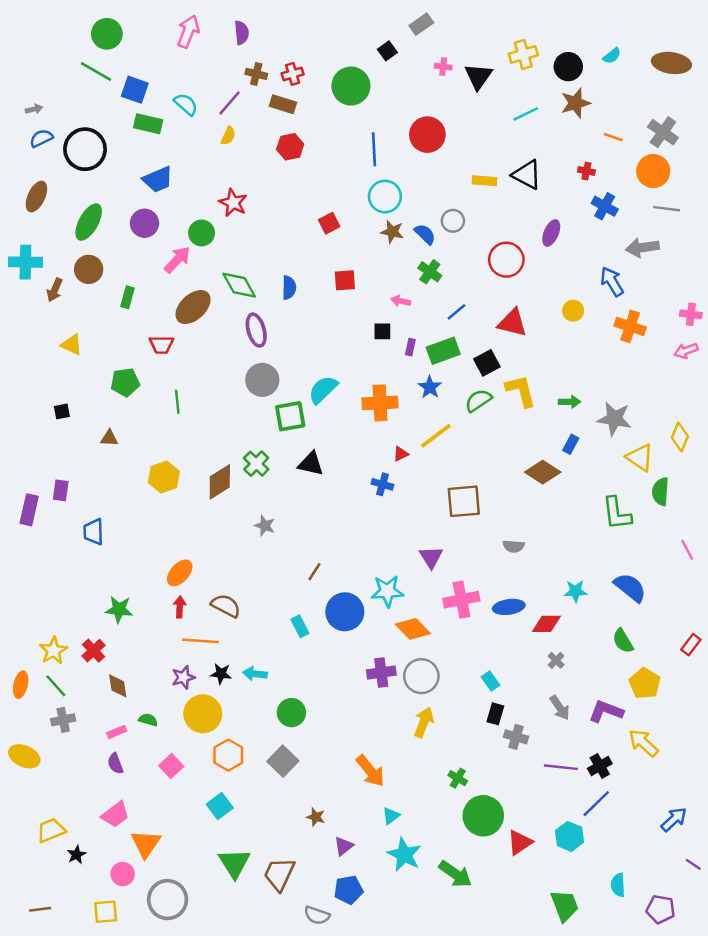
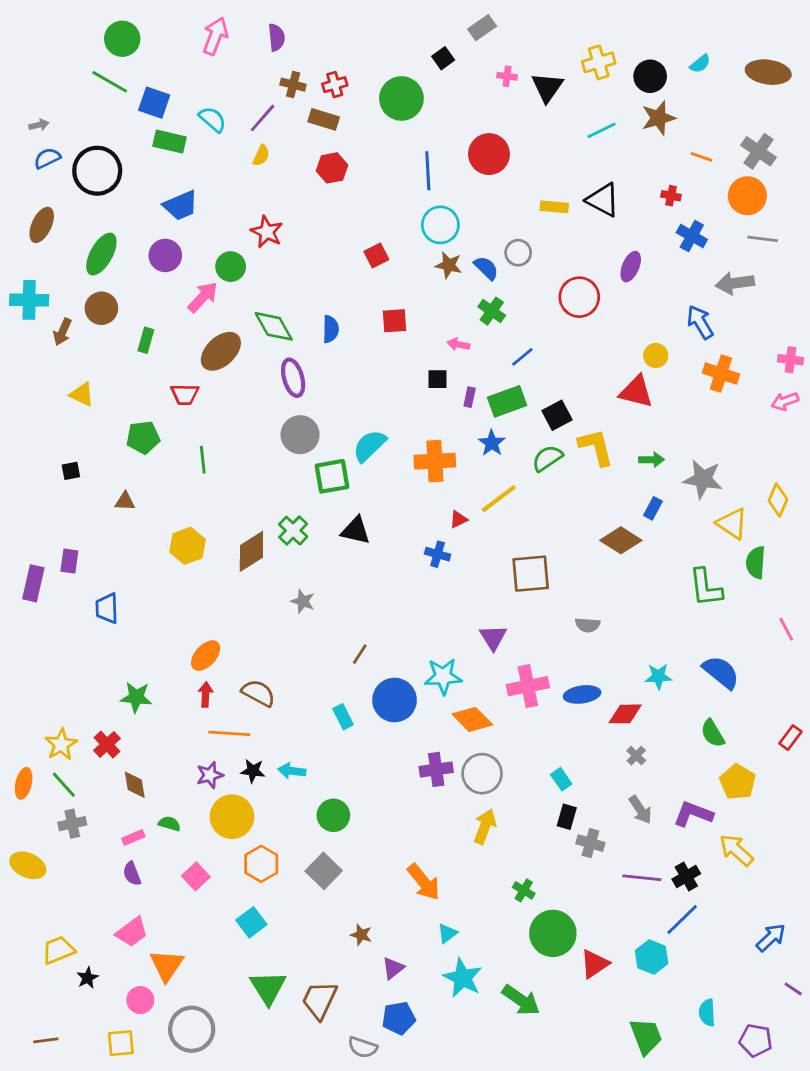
red triangle: (512, 323) -> (636, 392), moved

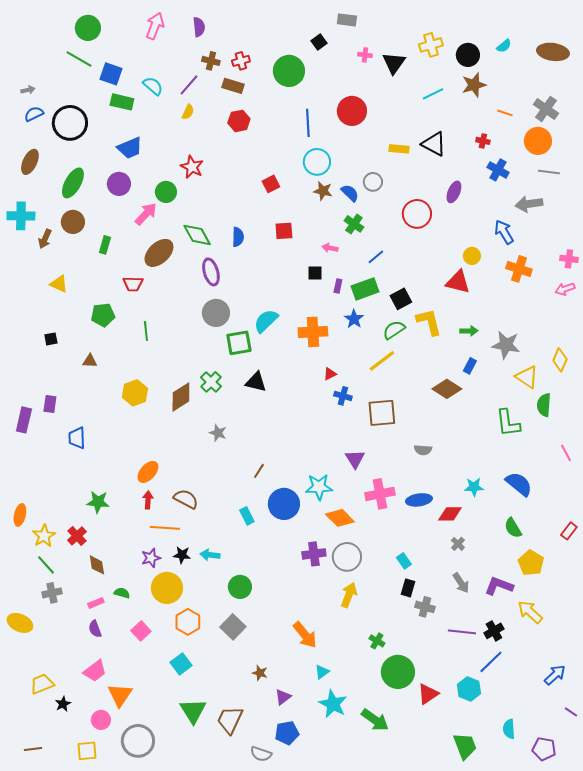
gray rectangle: (482, 28) -> (347, 20), turned 42
yellow line: (499, 499) -> (382, 361), moved
blue cross: (438, 554) -> (343, 396), moved
orange ellipse: (24, 783) -> (20, 515), moved

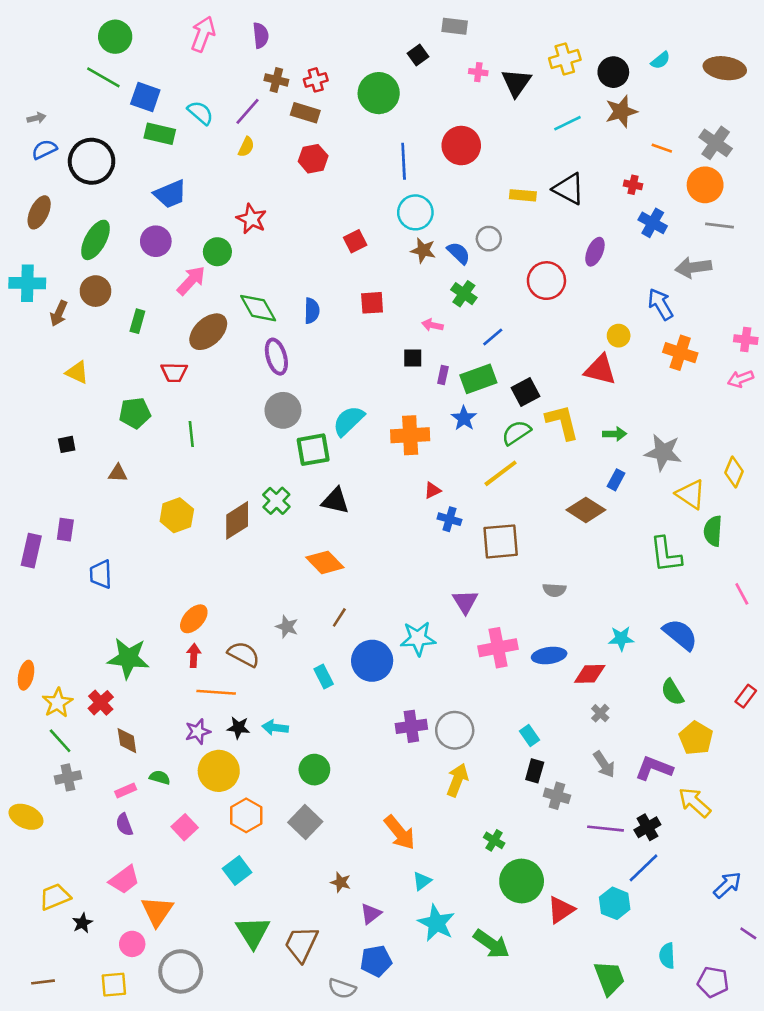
gray star: (218, 433) -> (287, 627), moved
green star: (98, 502) -> (128, 658), size x1.4
orange diamond: (340, 518) -> (325, 562), moved

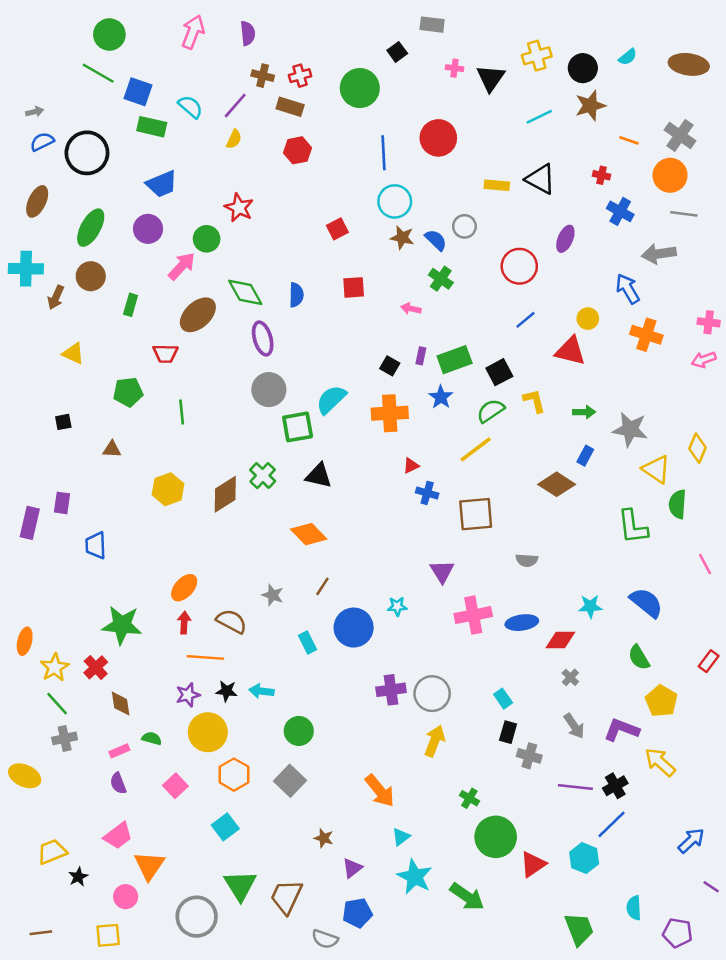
blue line: (493, 337) -> (526, 320), moved
black square: (413, 358) -> (390, 366), moved, turned 30
yellow L-shape: (562, 422) -> (534, 401), size x0.7
cyan star: (418, 638) -> (397, 606), size x0.6
gray circle: (181, 971) -> (197, 917), moved

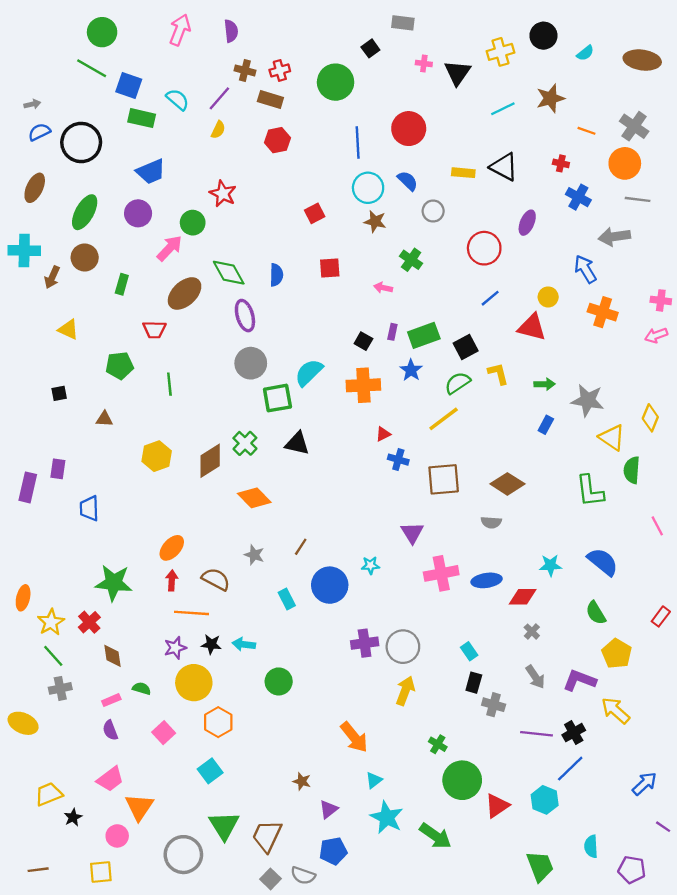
black circle: (583, 68) -> (543, 36), moved
blue semicircle: (436, 240) -> (408, 181), moved
brown diamond: (557, 484) -> (507, 484), moved
orange diamond: (309, 534) -> (254, 498), moved
gray square: (290, 781) -> (270, 879), moved, size x0.7

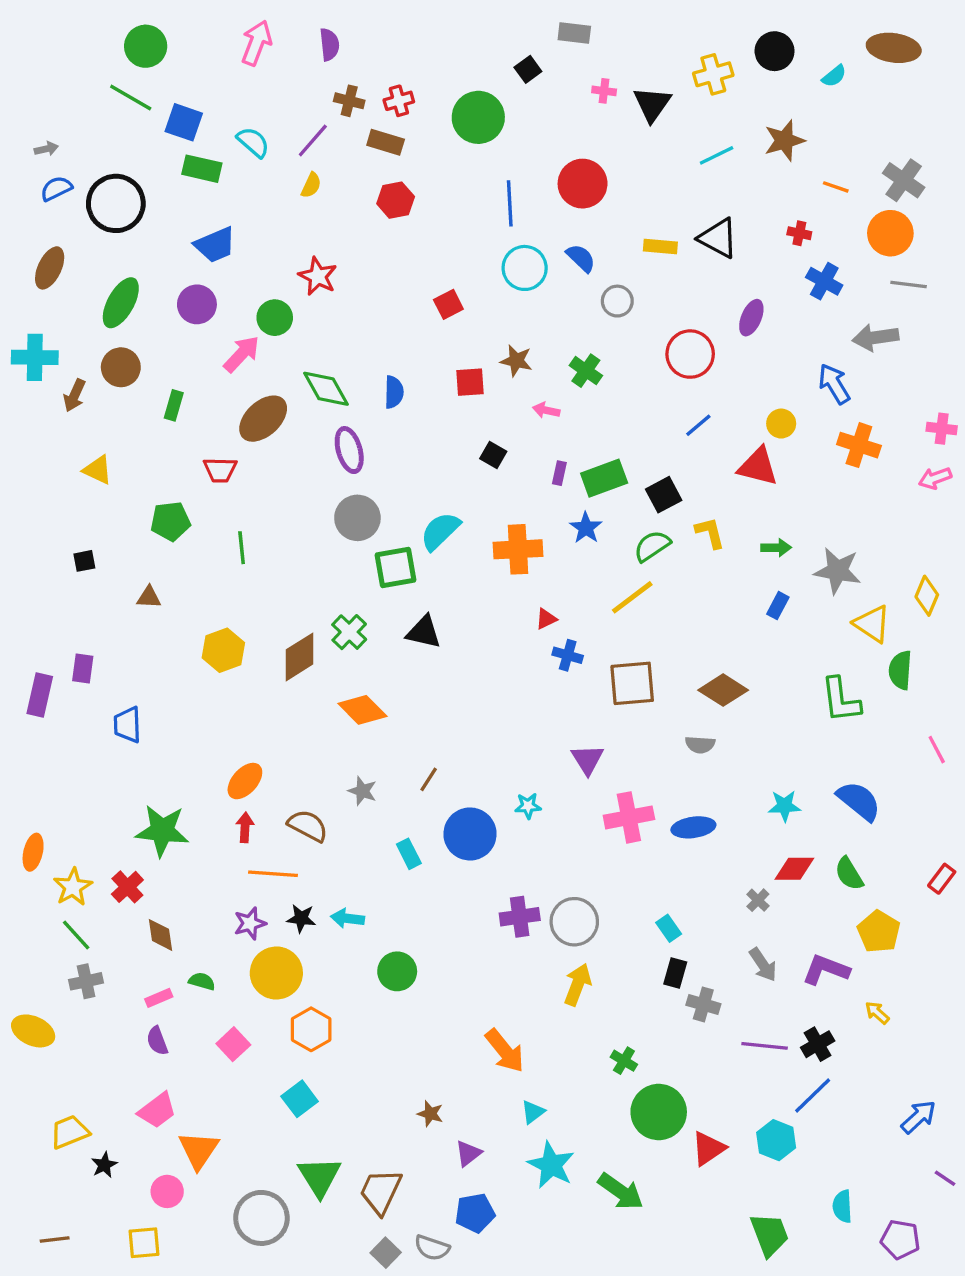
brown ellipse: (642, 60) -> (894, 48), moved
brown star: (375, 221) -> (516, 361), moved
black square: (363, 341) -> (493, 455), moved
red diamond: (523, 597) -> (794, 869), moved
yellow arrow: (615, 711) -> (877, 1013), size x0.6

